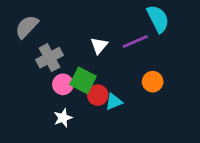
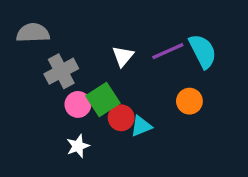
cyan semicircle: (158, 19) -> (203, 51), moved
gray semicircle: (27, 27) -> (33, 33), turned 45
green square: (83, 80) -> (103, 99), turned 30

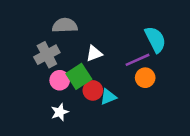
gray semicircle: (33, 33) -> (65, 25), moved
purple line: (168, 51) -> (138, 60), moved
white triangle: (123, 56) -> (94, 53), moved, turned 30

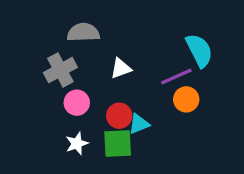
green square: (79, 76) -> (118, 143), moved, turned 30

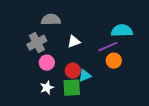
cyan semicircle: (199, 50) -> (122, 31), turned -65

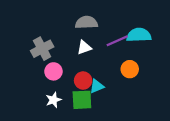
gray semicircle: (51, 20) -> (86, 22), moved
purple line: (108, 47) -> (117, 41), moved

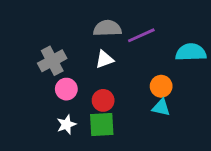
cyan semicircle: (139, 35) -> (191, 52), moved
purple line: (117, 41) -> (141, 35), moved
cyan triangle: (97, 86) -> (161, 107), moved, turned 35

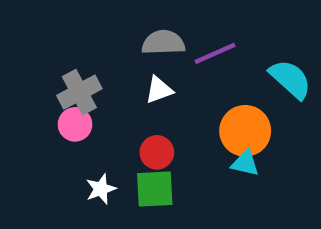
cyan semicircle: (191, 52) -> (290, 79), turned 44
orange circle: (161, 86) -> (245, 131), size x1.5
pink circle: (66, 89) -> (75, 124), moved

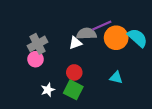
gray semicircle: (163, 43) -> (87, 34), moved
orange circle: (245, 131) -> (116, 38), moved
green square: (155, 189) -> (73, 90), turned 30

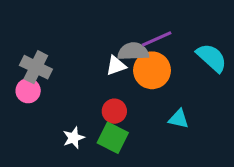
orange circle: (116, 38) -> (152, 70), moved
gray cross: (38, 44) -> (36, 67), moved, turned -36
pink circle: (35, 59) -> (28, 91), moved

